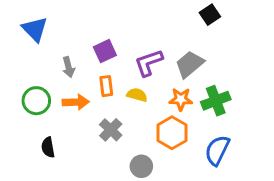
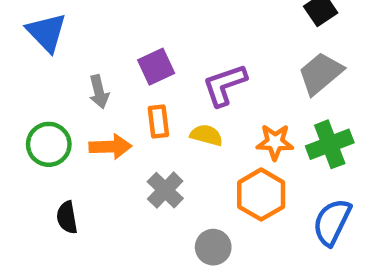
gray trapezoid: (189, 64) -> (321, 74), moved

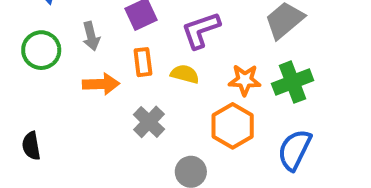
green circle: (49, 144) -> (41, 50), moved
black semicircle: (67, 217) -> (31, 146), moved

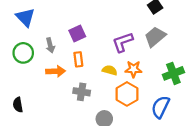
purple L-shape: (201, 30) -> (123, 42), moved
yellow semicircle: (185, 74) -> (110, 70), moved
green cross: (293, 82) -> (173, 73), moved
gray cross: (149, 122) -> (82, 92), turned -35

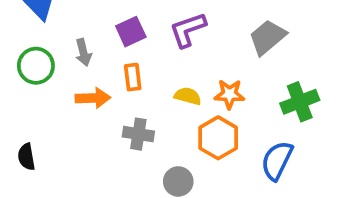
purple L-shape: (123, 42) -> (188, 30), moved

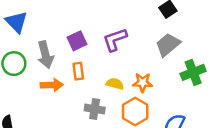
gray arrow: (83, 52) -> (45, 55), size x1.5
green cross: (300, 102) -> (193, 72), moved
gray cross: (138, 134) -> (95, 109), moved

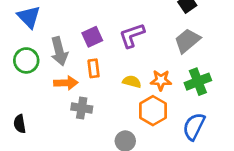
green cross: (193, 72) -> (198, 82), moved
gray cross: (95, 109) -> (82, 108), moved

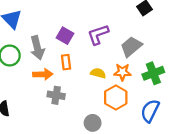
purple square: (92, 37) -> (65, 36), turned -35
gray trapezoid: (187, 41) -> (131, 47), moved

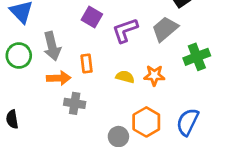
purple square: (65, 36) -> (92, 17), moved
gray trapezoid: (131, 47) -> (165, 29), moved
green cross: (153, 73) -> (197, 57), moved
orange hexagon: (116, 98) -> (146, 122), moved

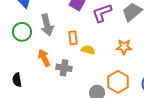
yellow semicircle: (125, 77) -> (88, 50), moved
orange arrow: (59, 78) -> (44, 58), moved, turned -114

